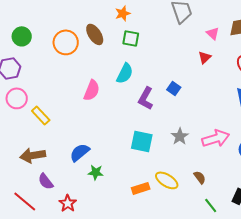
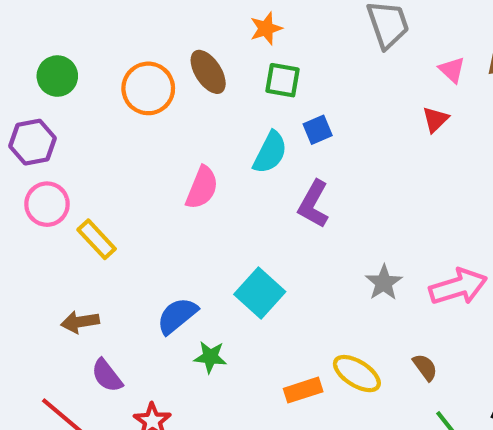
blue square: (174, 88) -> (318, 130), moved, turned 32
cyan square: (142, 141) -> (260, 293), moved, turned 30
brown arrow: (33, 155) -> (80, 322), size x0.7

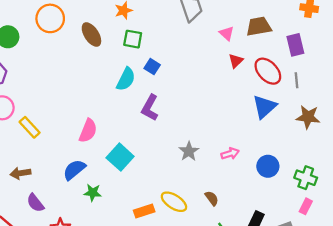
orange circle: (148, 88) -> (50, 18), moved
red triangle: (435, 119) -> (236, 61), moved
blue square: (318, 130) -> (152, 67), turned -35
pink semicircle: (202, 188) -> (88, 131), moved
pink arrow: (458, 287) -> (230, 154), size x0.6

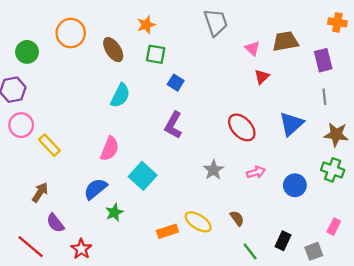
red ellipse: (268, 71) -> (242, 127), moved
cyan semicircle: (126, 79) -> (120, 96), moved
brown arrow: (20, 173) -> (40, 192), turned 132
green cross: (306, 178) -> (333, 170), moved
green star: (93, 193) -> (114, 212), turned -30

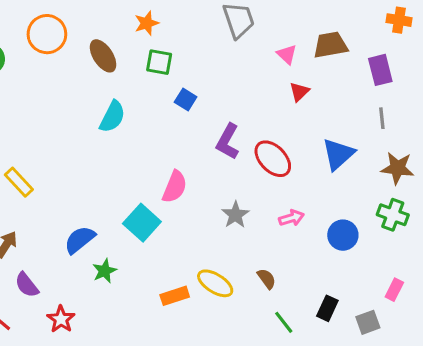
purple L-shape: (173, 125) -> (228, 142), moved
pink semicircle: (110, 149) -> (175, 187), moved

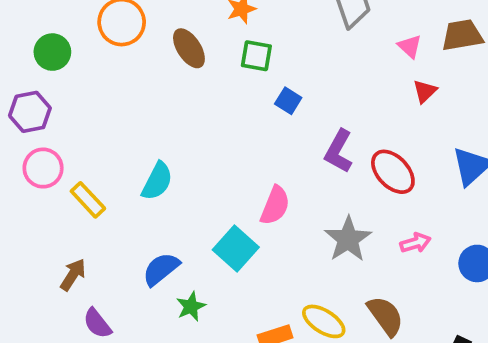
cyan semicircle: (112, 117) -> (157, 181), moved
gray star: (235, 215) -> (348, 239), size x1.4
brown semicircle: (267, 279) -> (385, 316), size x1.6

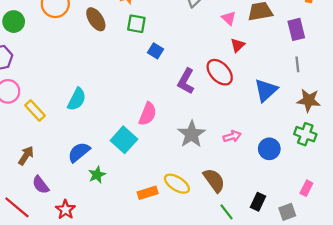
red ellipse: (393, 172) -> (220, 72), moved

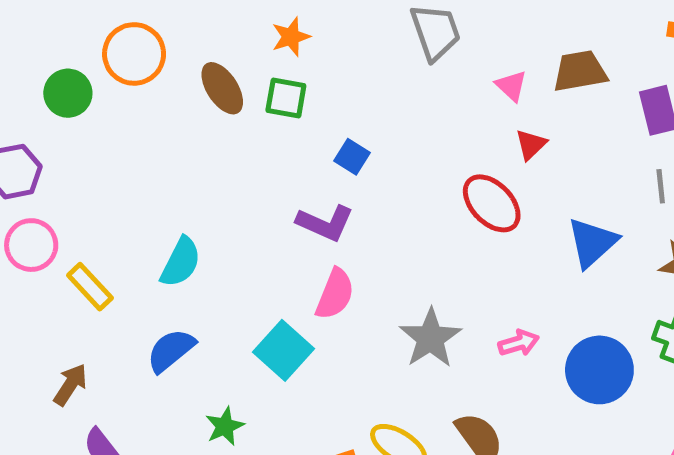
green circle: (14, 22) -> (68, 93), moved
green square: (136, 24) -> (286, 98), moved
purple L-shape: (186, 81) -> (325, 223), moved, turned -95
blue circle: (269, 149) -> (599, 370), size x1.4
blue semicircle: (79, 152) -> (171, 350), moved

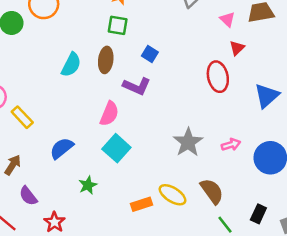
brown ellipse: (222, 88) -> (106, 60), moved, turned 40
red ellipse: (492, 203) -> (218, 77), turned 32
cyan semicircle: (181, 262) -> (71, 65), moved
pink semicircle: (335, 294) -> (109, 114), moved

